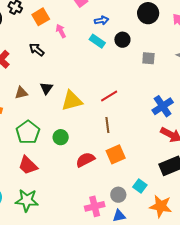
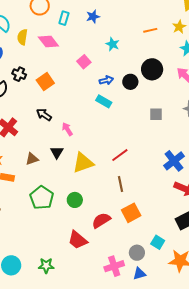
pink arrow: (61, 31) -> (67, 129), moved
black circle: (122, 40) -> (130, 82), moved
red trapezoid: (28, 165) -> (78, 240), moved
green star: (27, 200) -> (46, 266), size x0.7

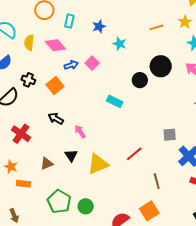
blue star: (93, 17) -> (99, 26), moved
blue arrow: (106, 80) -> (71, 65), moved
gray square: (156, 114) -> (170, 135), moved
brown line: (120, 184) -> (157, 181), moved
green circle: (75, 200) -> (86, 206), moved

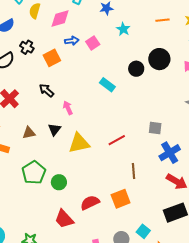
pink diamond: (55, 45) -> (60, 18), turned -75

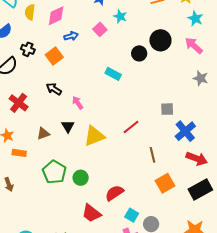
pink square: (93, 43) -> (100, 29), moved
orange square: (121, 199) -> (165, 183), moved
cyan square: (143, 231) -> (132, 215), moved

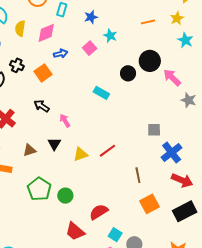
pink arrow: (194, 46) -> (172, 77), moved
red line: (131, 127) -> (107, 151), moved
yellow triangle: (94, 136) -> (81, 154), size x0.7

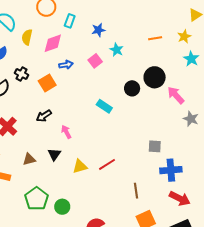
black arrow: (42, 106) -> (44, 116), turned -70
blue cross: (172, 153) -> (171, 170), turned 30

